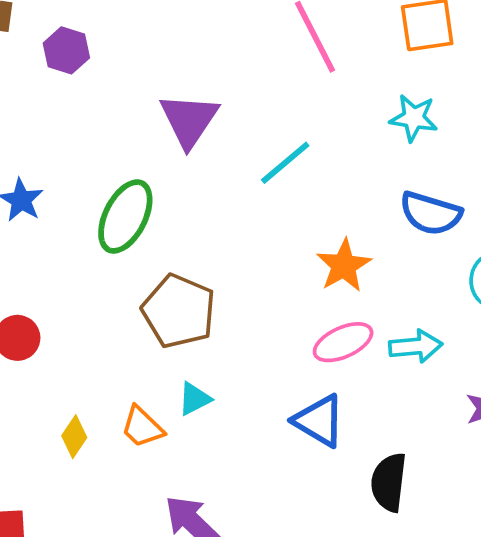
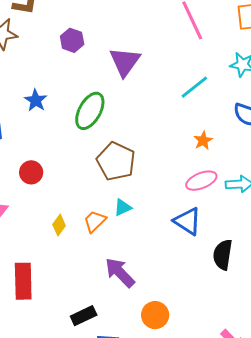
purple hexagon: (66, 50) -> (72, 40), moved
cyan line: (285, 163) -> (194, 87), moved
orange star: (344, 266) -> (203, 141), size x0.7
orange trapezoid: (142, 427) -> (95, 221), turned 90

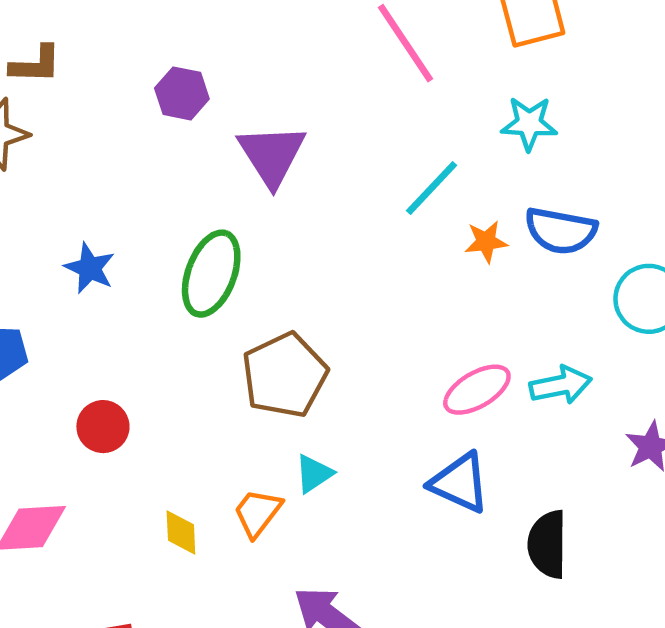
purple hexagon: (72, 40) -> (182, 93), moved
orange star: (203, 141) -> (486, 242), moved, turned 30
brown pentagon: (116, 161) -> (285, 375), turned 30
yellow diamond: (59, 225) -> (181, 532), turned -30

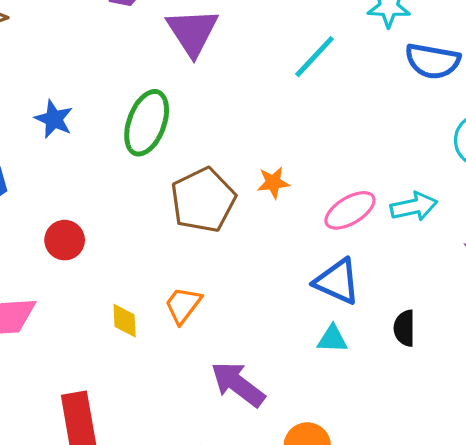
blue semicircle: (561, 231) -> (433, 61), moved
orange star: (486, 242) -> (273, 183), moved
cyan triangle: (314, 474) -> (332, 339), moved, turned 36
black semicircle: (547, 544) -> (404, 328), size x0.7

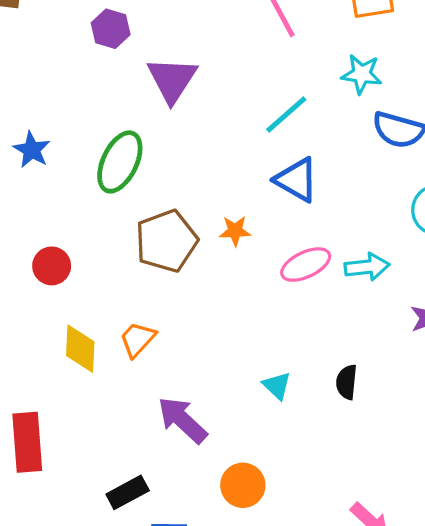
red circle: (65, 240) -> (52, 266), moved
blue triangle: (337, 282) -> (297, 180), moved
yellow diamond: (125, 321) -> (80, 349), size x1.4
cyan triangle: (332, 339) -> (277, 386), turned 36

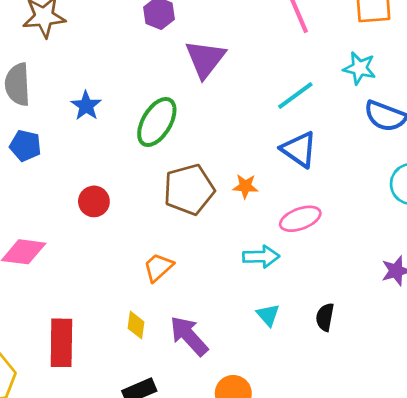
cyan arrow: (367, 267) -> (261, 257), moved
yellow diamond: (80, 349) -> (136, 325), moved, size x0.7

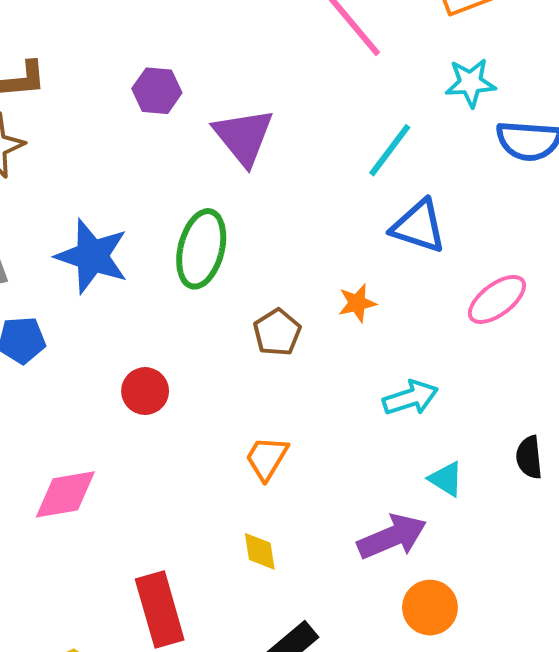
blue star: (86, 106) -> (92, 256), size x1.6
brown pentagon: (189, 190) -> (277, 332), size x0.6
pink ellipse: (300, 219) -> (497, 299), moved
purple arrow: (189, 336) -> (392, 537), moved, turned 126

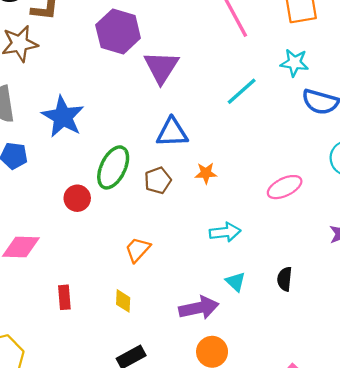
purple hexagon: (157, 91) -> (118, 32), size x1.6
blue triangle: (419, 226) -> (172, 132), moved, turned -32
green ellipse: (201, 249) -> (113, 167), moved
red rectangle: (160, 609) -> (64, 297), moved, size x0.6

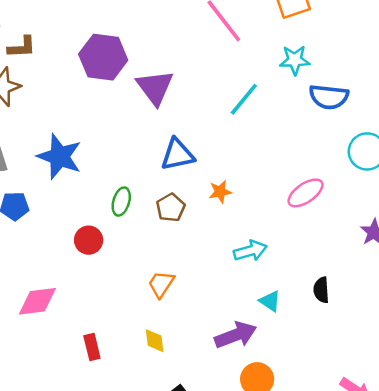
green ellipse: (113, 167) -> (121, 202), size x0.6

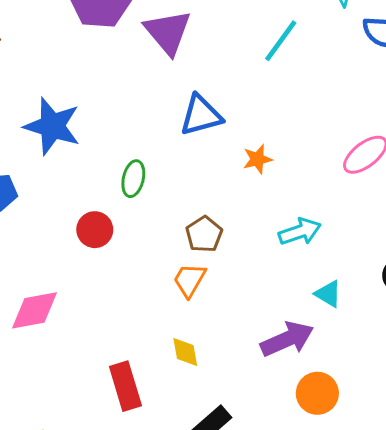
brown pentagon: (171, 208) -> (204, 234), moved
red rectangle: (92, 347) -> (125, 386), moved, size x1.4

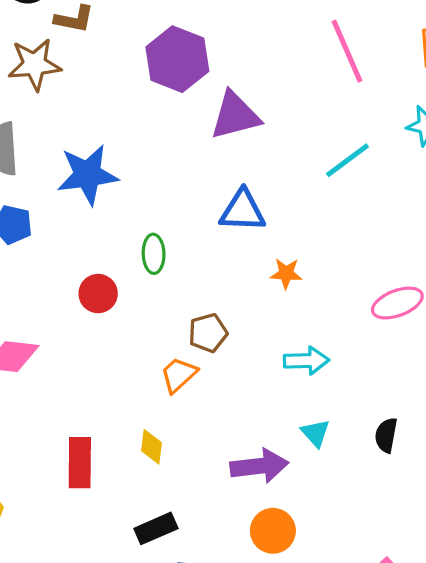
purple triangle: (168, 32) -> (235, 116), turned 38
blue star: (52, 126) -> (88, 175), turned 30
green ellipse: (133, 179) -> (154, 254), turned -32

